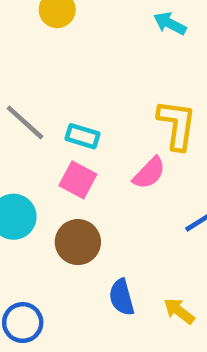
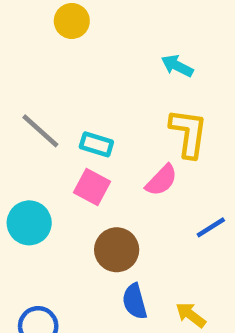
cyan arrow: (170, 23) -> (177, 66), moved
brown circle: (78, 242) -> (117, 250), moved

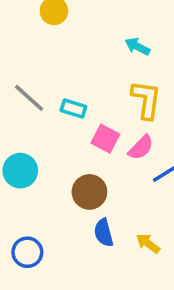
pink semicircle: (162, 180) -> (141, 148), moved
pink square: (92, 187) -> (105, 139), moved

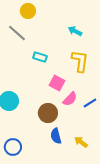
gray line: (29, 98) -> (17, 33), moved
cyan rectangle: (73, 108) -> (40, 57), moved
pink semicircle: (141, 148) -> (70, 99), moved

